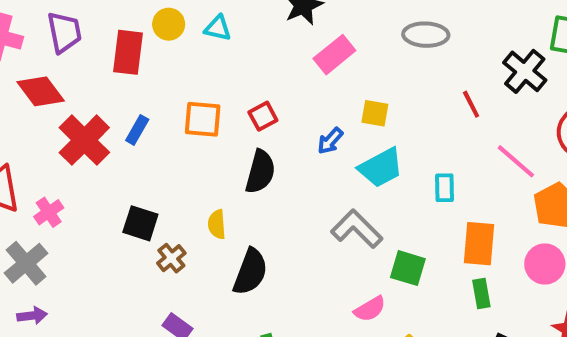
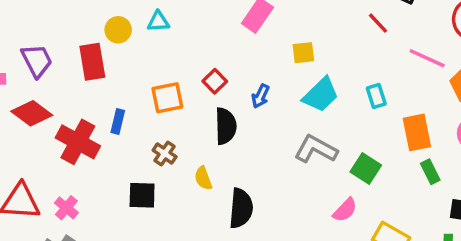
blue arrow: (330, 141) -> (260, 96), moved
brown cross: (171, 258) -> (165, 153), moved
green square: (408, 268) -> (366, 169), turned 32

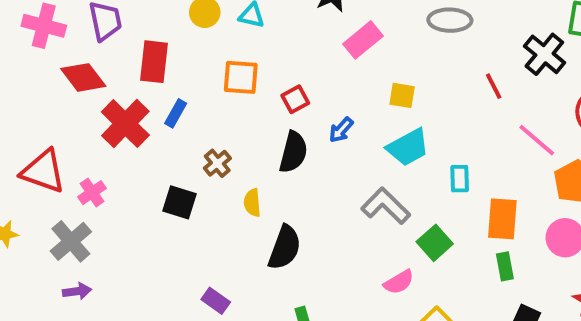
red rectangle: (92, 62) -> (154, 62), moved
cyan rectangle: (376, 96) -> (460, 179), moved
orange square: (167, 98) -> (241, 77), moved

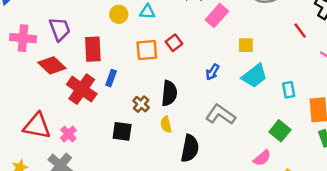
red square: (295, 99) -> (174, 43), moved
black semicircle: (293, 152) -> (169, 93), moved
gray L-shape: (386, 206) -> (221, 115), moved

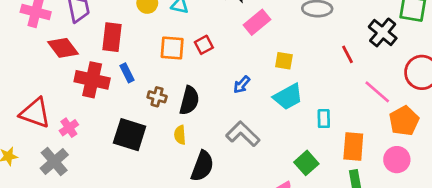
blue rectangle: (111, 78) -> (127, 73), turned -56
red cross: (82, 89) -> (92, 80), turned -32
brown cross: (141, 104) -> (157, 97), moved, turned -35
black square: (122, 131) -> (130, 135), size x1.4

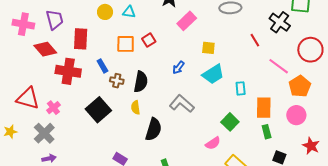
blue rectangle: (127, 73) -> (102, 66), moved
black square: (130, 135) -> (98, 110), turned 35

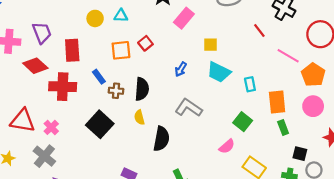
cyan trapezoid: (213, 74) -> (219, 72), turned 65

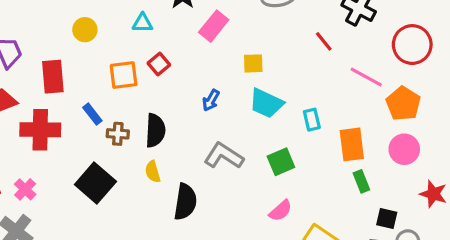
cyan triangle: (121, 16) -> (143, 23), moved
green square: (243, 122) -> (281, 162), moved, turned 30

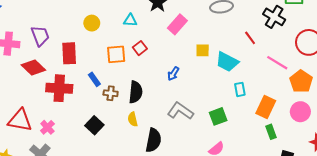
cyan trapezoid: (266, 103) -> (227, 62), moved
orange rectangle: (352, 144) -> (266, 107), turned 30
black square: (95, 183) -> (94, 125), size x0.7

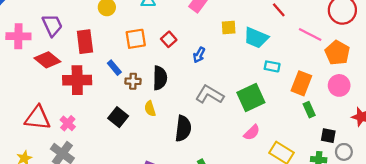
red square: (140, 48) -> (169, 39), moved
cyan rectangle: (240, 89) -> (272, 66), turned -64
green square: (218, 116) -> (251, 97), size x1.4
yellow semicircle: (133, 119) -> (150, 109), moved

